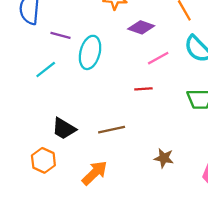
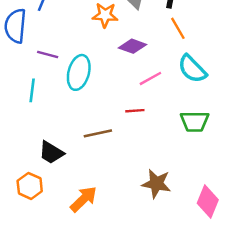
cyan line: (46, 69) -> (32, 90), turned -45
brown line: (112, 130) -> (98, 133), moved
brown star: (164, 158) -> (156, 184), size x1.4

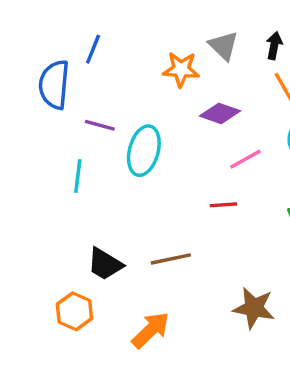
brown line: (98, 133) -> (171, 259), moved

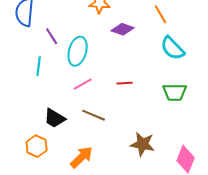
purple line: (100, 125) -> (52, 36), turned 42
pink line: (245, 159) -> (83, 84), moved
brown line: (171, 259) -> (94, 115), turned 35

